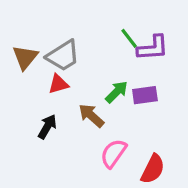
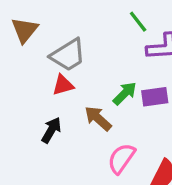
green line: (129, 38) -> (138, 22), moved
brown triangle: (25, 57) -> (25, 30), moved

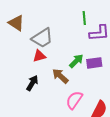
green line: (138, 22) -> (84, 18), turned 32
brown triangle: (25, 30) -> (16, 23), turned -36

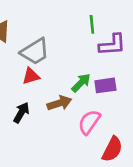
brown arrow: (60, 76) -> (59, 103), turned 120
pink semicircle: (74, 100) -> (89, 122), moved

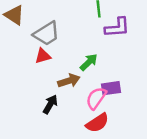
purple rectangle: (105, 85) -> (111, 88), moved
black arrow: (21, 113) -> (50, 104), moved
red semicircle: (112, 149) -> (97, 123), moved, turned 30

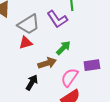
purple L-shape: (117, 27) -> (57, 19), moved, turned 60
purple rectangle: (111, 88) -> (92, 65), moved

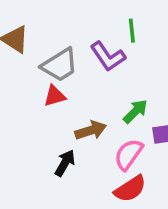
green arrow: (63, 48) -> (135, 111), moved

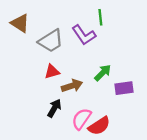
red triangle: (55, 96) -> (52, 72), moved
pink semicircle: (128, 154) -> (81, 119), moved

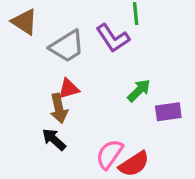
brown arrow: (72, 86) -> (59, 108), moved, turned 96
black arrow: (54, 108) -> (54, 139), moved, turned -78

